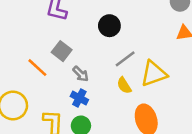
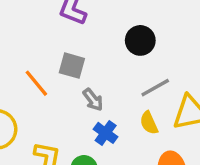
gray square: (62, 51) -> (72, 66), turned -30
blue cross: (79, 98) -> (106, 133), moved

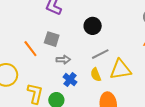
gray arrow: (93, 100) -> (63, 60), turned -56

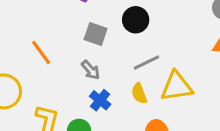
gray square: (52, 39) -> (96, 34), moved
gray arrow: (63, 60) -> (91, 70), turned 48

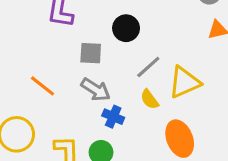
gray arrow: (91, 70) -> (96, 90), size x1.4

